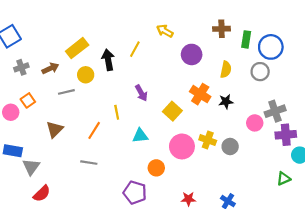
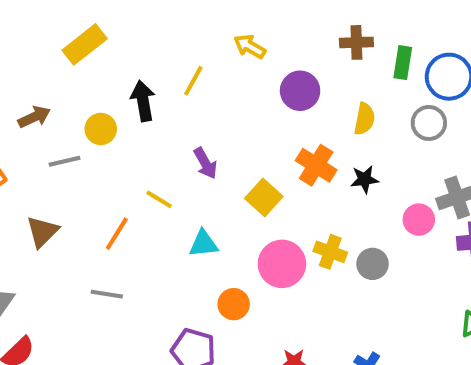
yellow rectangle: (77, 48) -> (85, 44), moved
yellow line: (117, 112) -> (159, 199), turned -48

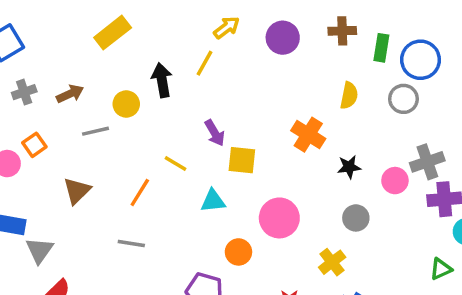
yellow arrow: (250, 46) -> (227, 27), moved, turned 112
purple circle: (300, 91) -> (283, 38), moved
black star: (364, 179) -> (349, 167), moved
yellow square: (264, 197) -> (242, 160), moved, turned -36
yellow cross: (330, 252) -> (332, 262), moved, turned 32

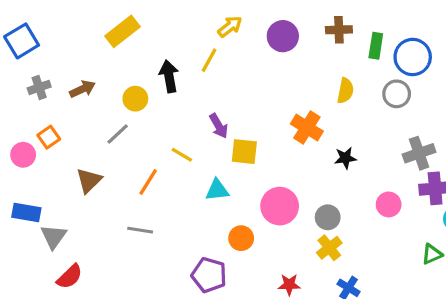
gray line: (96, 131) -> (118, 134), moved, turned -30
pink circle: (395, 181) -> (389, 204), moved
gray circle: (356, 218) -> (328, 217), moved

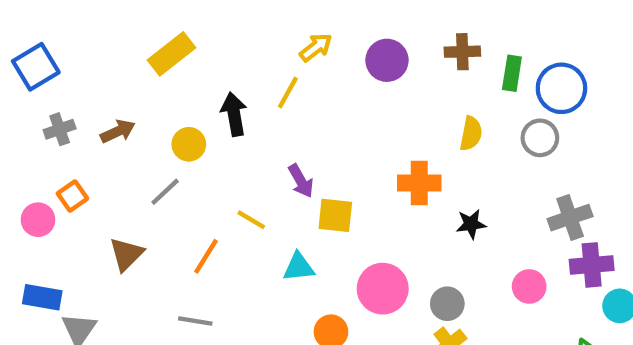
orange cross: (307, 128) -> (419, 183), turned -32

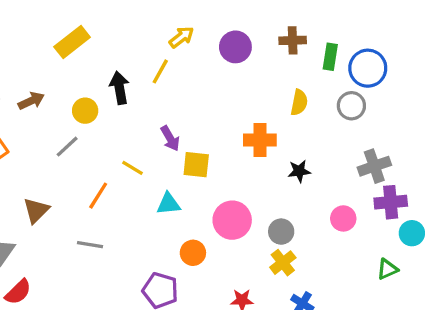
brown triangle: (126, 254) -> (36, 210), moved

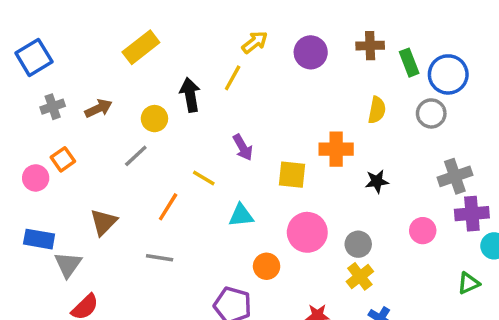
green rectangle: (330, 57) -> (409, 63), turned -30
yellow square: (196, 165) -> (292, 175), moved

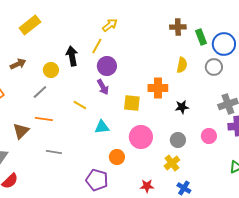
yellow rectangle: (141, 47) -> (30, 25), moved
purple circle: (311, 52) -> (107, 66), moved
orange line: (168, 207) -> (44, 119), moved, turned 66
gray circle: (358, 244) -> (178, 140), moved

